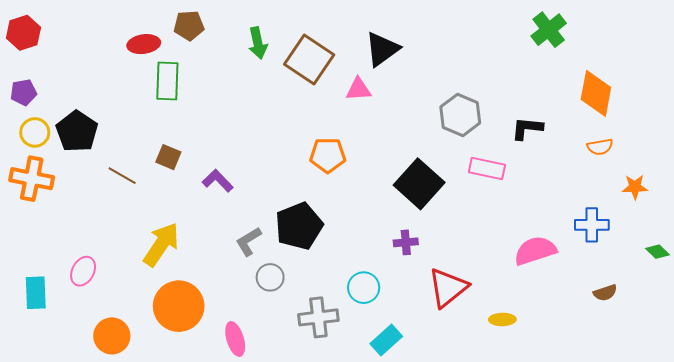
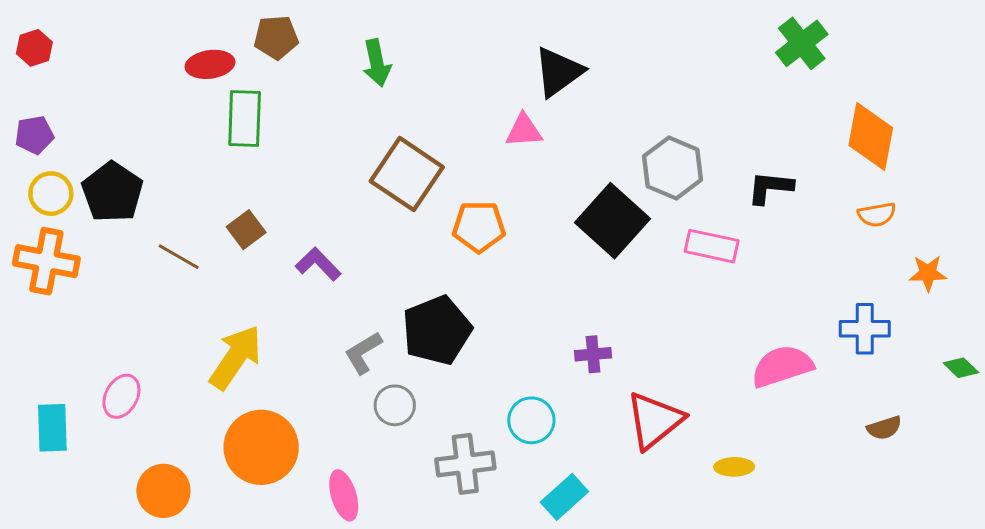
red hexagon: (23, 33) -> (34, 48), size x0.7
brown square: (309, 59) -> (407, 174), moved
brown square: (168, 157) -> (246, 230), turned 30
black square: (419, 184) -> (613, 221), moved

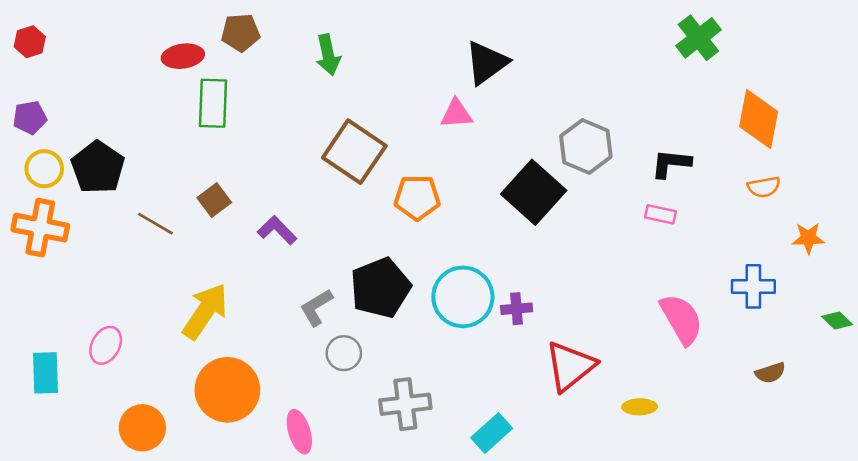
pink rectangle: (712, 246) -> (660, 214), moved, size x0.7
pink semicircle: (782, 366) -> (681, 319), turned 78
cyan circle: (531, 420) -> (463, 297), moved, size x1.5

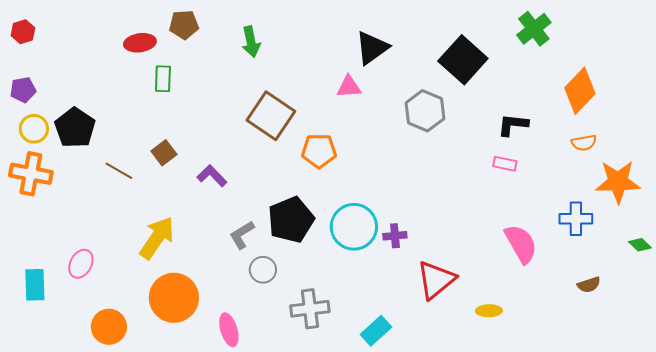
green rectangle: (213, 103) -> (163, 79), size x0.7
orange diamond: (759, 119) -> (580, 91), turned 33
gray hexagon: (586, 146) -> (425, 111), moved
black square: (534, 192) -> (463, 60), moved
orange star: (808, 238) -> (618, 182), size x1.8

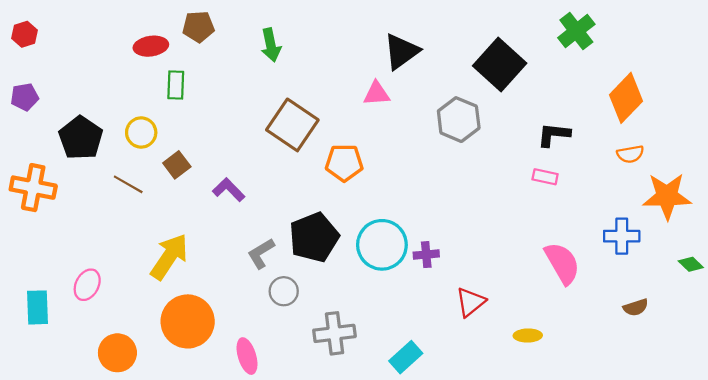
yellow circle: (34, 129) -> (141, 133), moved
red triangle: (436, 280) -> (471, 302), size x0.7

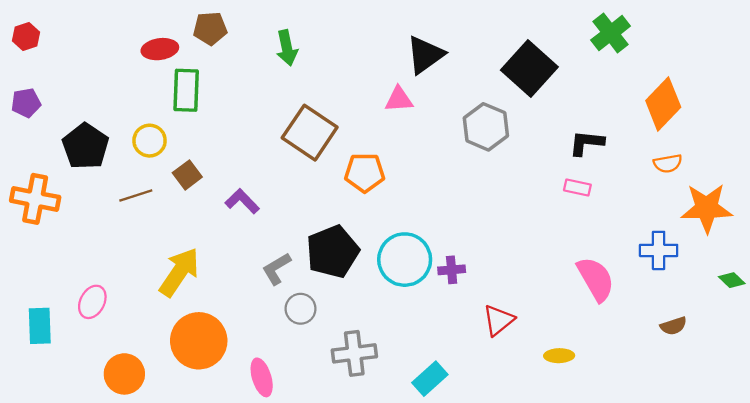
green rectangle: (176, 85) -> (186, 90), size x1.4
brown line: (128, 184) -> (136, 195), turned -48

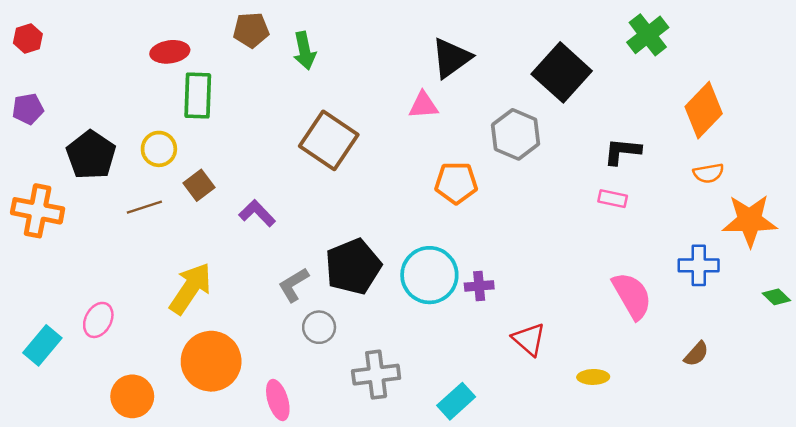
brown pentagon: (210, 28) -> (251, 30), moved
orange pentagon: (365, 173) -> (456, 183), moved
red triangle: (498, 320) -> (529, 339), turned -40
cyan rectangle: (40, 326) -> (42, 345), turned 42
brown semicircle: (673, 326) -> (696, 354), moved, turned -30

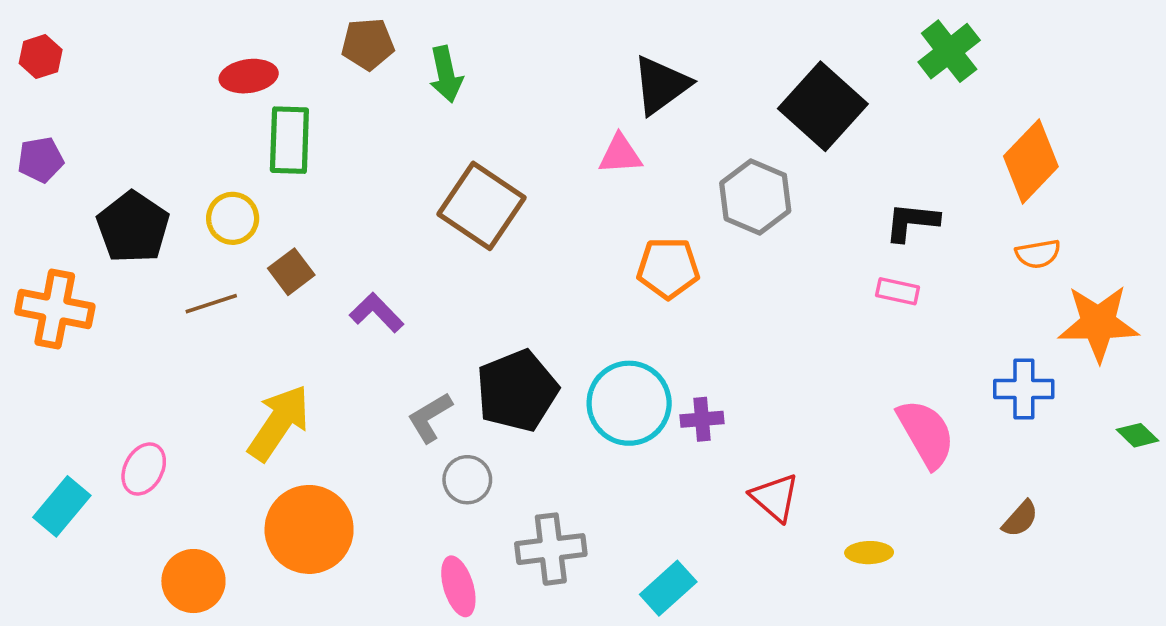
pink ellipse: (278, 400) -> (458, 586), moved

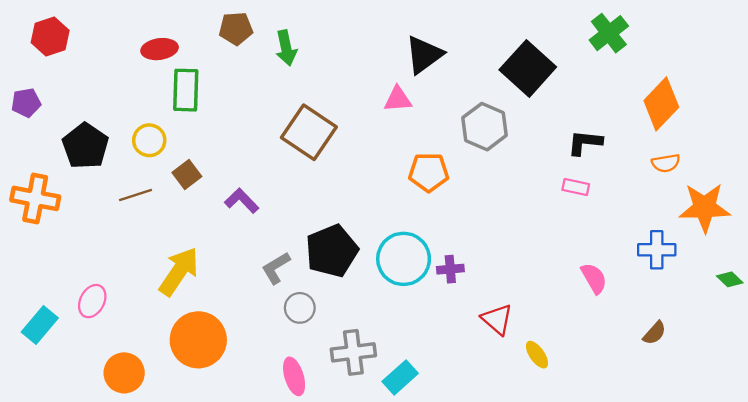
red hexagon: (41, 57) -> (50, 36), moved, size x1.4
pink semicircle: (926, 433) -> (594, 278), size x0.7
yellow ellipse: (869, 553) -> (537, 355), moved, turned 56
cyan rectangle: (668, 588) -> (400, 377), moved

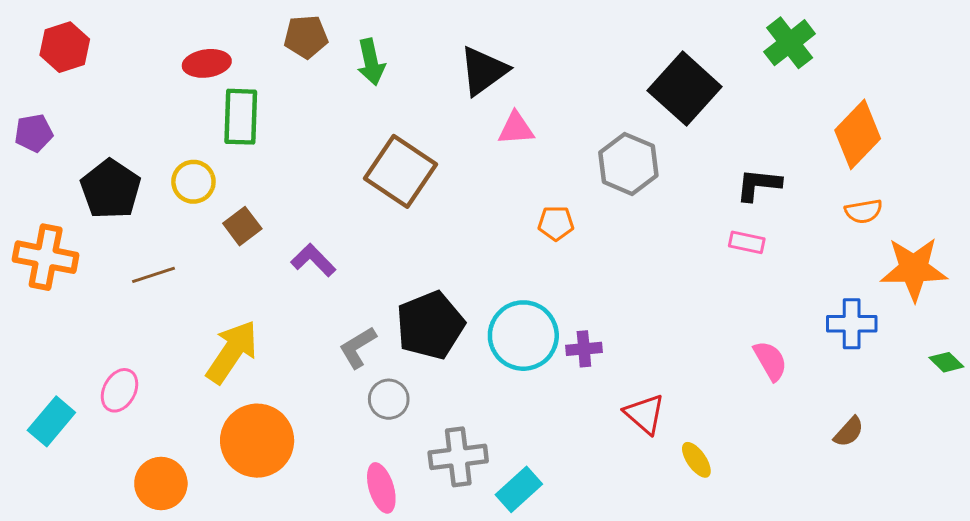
black triangle: (424, 55) -> (483, 71), moved
orange pentagon: (429, 172) -> (556, 223), size x0.7
brown line: (136, 195) -> (154, 275), moved

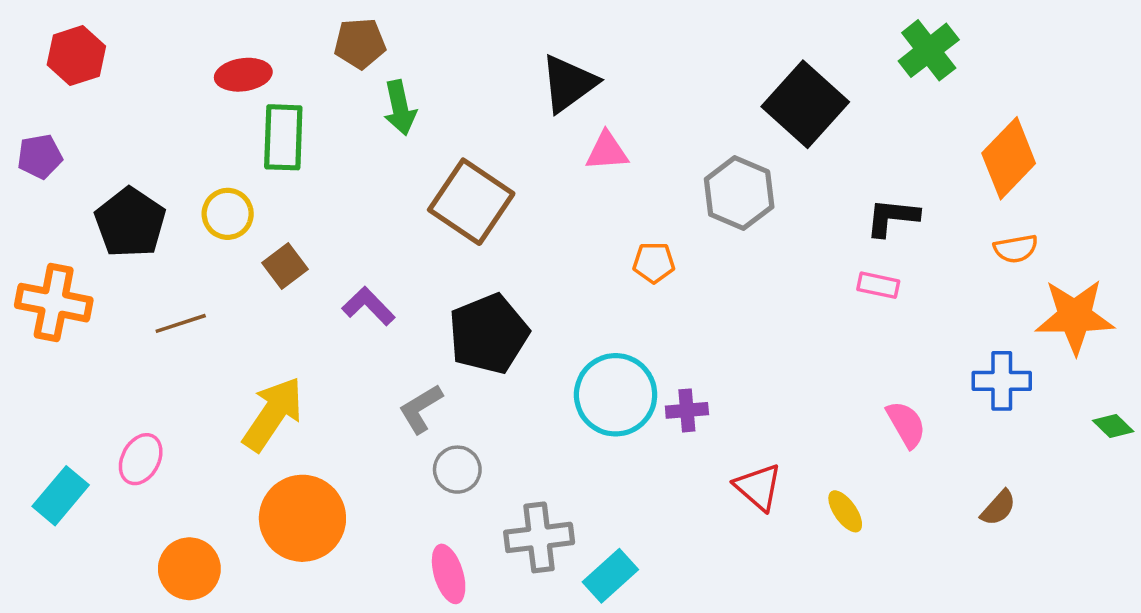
green arrow: (371, 62) -> (400, 108), moved
black pentagon: (430, 325) -> (489, 334), moved
yellow ellipse: (696, 460) -> (845, 511), moved

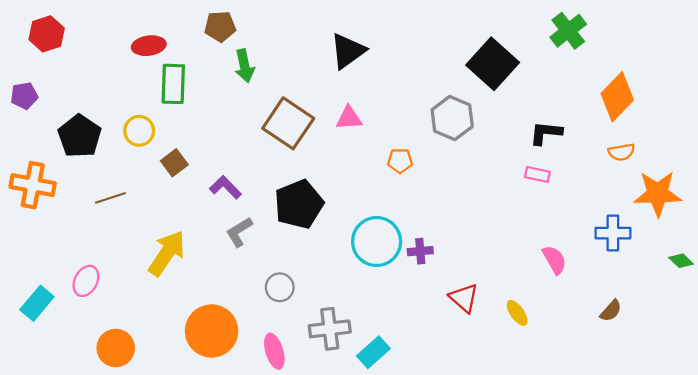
pink triangle: (607, 151) -> (349, 118), moved
gray L-shape: (421, 409) -> (239, 232), moved
orange circle: (302, 518) -> (212, 331), moved

